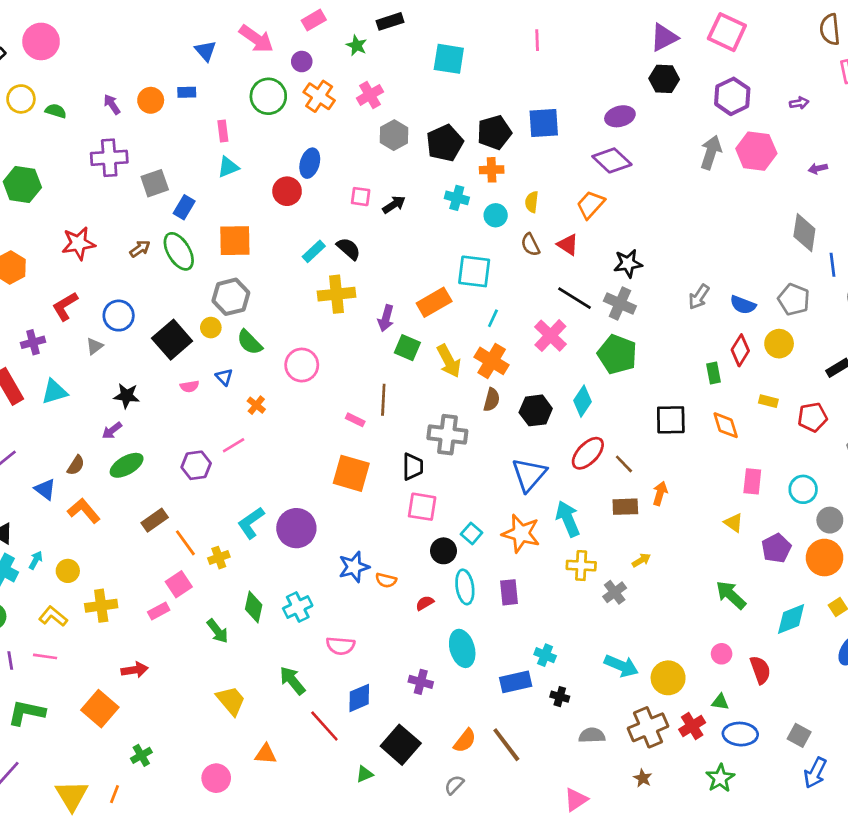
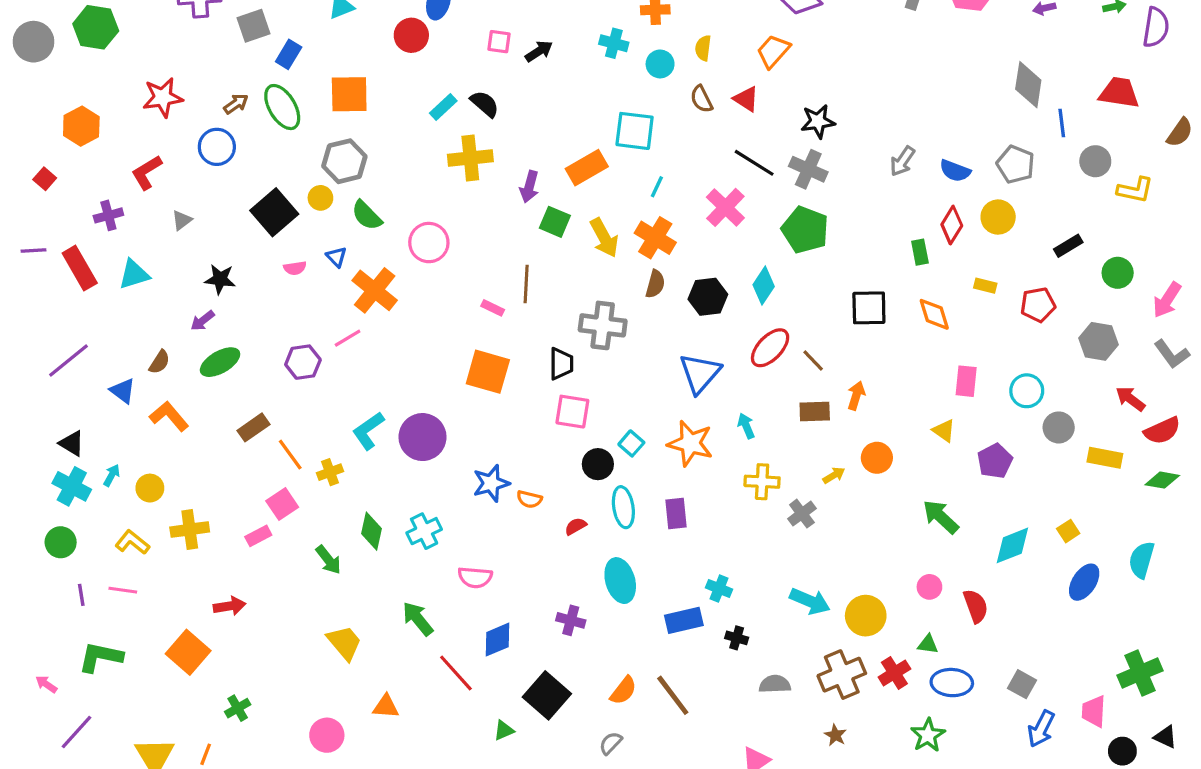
blue circle: (119, 316) -> (217, 147), moved
orange cross: (256, 405) -> (375, 290), size x2.0
cyan arrow: (568, 519) -> (746, 426), size x0.6
orange circle: (825, 558) -> (877, 458), moved, size x0.7

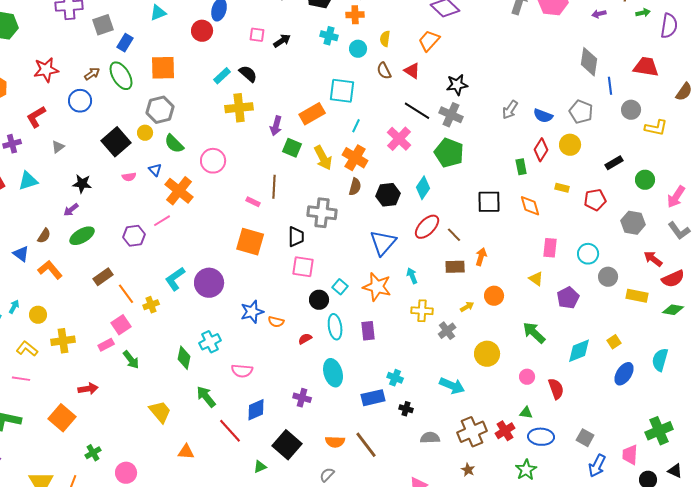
green diamond: (371, 531) -> (184, 358), moved
green arrow: (328, 560) -> (131, 360), moved
yellow circle: (866, 616) -> (487, 354), moved
orange semicircle: (623, 691) -> (335, 442), turned 54
pink circle: (327, 735) -> (126, 473), moved

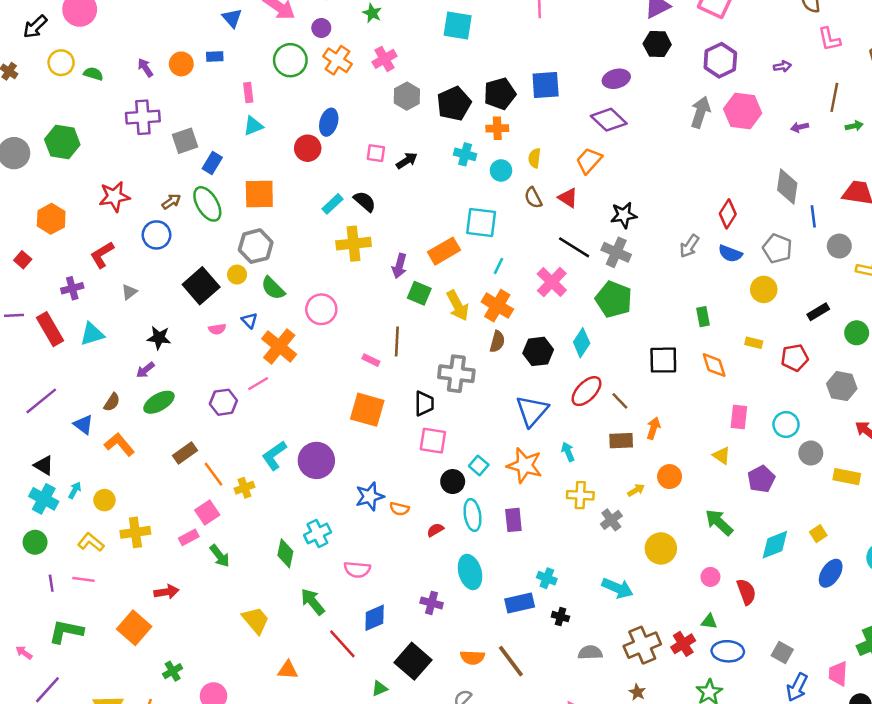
red diamond: (541, 150) -> (728, 214), moved

